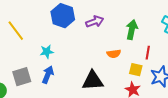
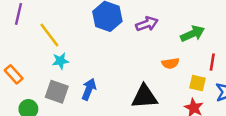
green arrow: (132, 30) -> (193, 34), turned 54
cyan star: (47, 52) -> (60, 61), moved
gray square: (22, 77) -> (57, 92), turned 36

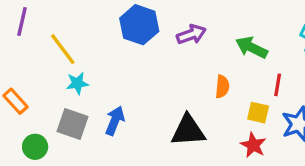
green arrow: (193, 34) -> (252, 47), turned -130
orange semicircle: (170, 63) -> (222, 87), turned -77

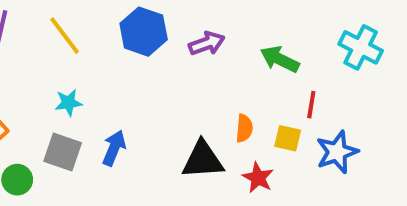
yellow line: (63, 49) -> (65, 36), moved
orange semicircle: (222, 87) -> (244, 128), moved
red star: (253, 145) -> (258, 178), moved

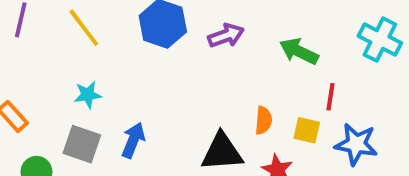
blue star: (337, 152) -> (356, 144), turned 30

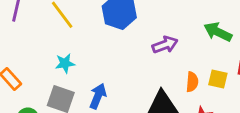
purple arrow: (226, 36) -> (165, 45), moved
yellow square: (307, 130) -> (218, 79), moved

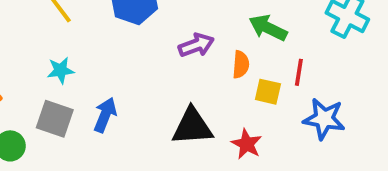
orange semicircle: (192, 82) -> (241, 65), moved

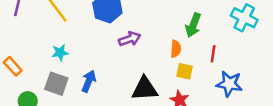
green arrow: (268, 28) -> (193, 25), turned -95
purple arrow: (196, 45) -> (130, 39), moved
yellow square: (268, 92) -> (184, 71), moved

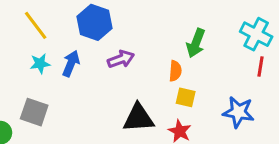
cyan star: (60, 53) -> (40, 64), moved
red line: (213, 54) -> (261, 67), moved
blue arrow: (89, 81) -> (71, 64), moved

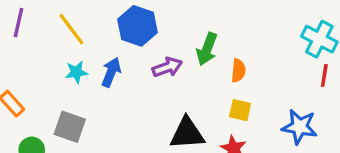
green arrow: (196, 43) -> (207, 49), moved
orange semicircle: (175, 71) -> (238, 71), moved

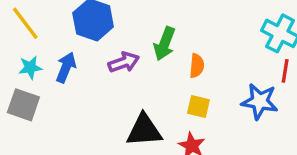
gray square: (70, 127) -> (23, 105), moved
blue star: (300, 127) -> (260, 101), moved

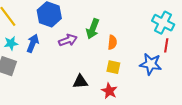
black triangle: (144, 130) -> (80, 82), size x0.7

